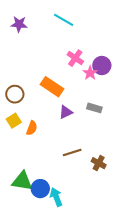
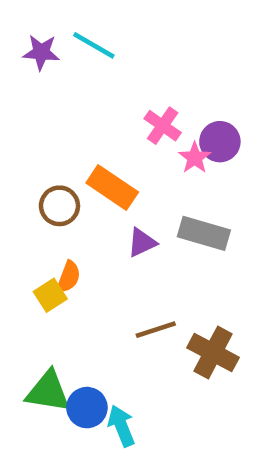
cyan line: (64, 20) -> (94, 45), moved
brown circle: (15, 94) -> (59, 206), moved
gray rectangle: (94, 108) -> (204, 233), size x1.5
yellow square: (14, 121) -> (50, 295), moved
brown cross: (99, 163) -> (213, 353), size x1.5

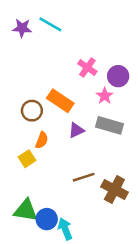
pink star: (195, 158) -> (105, 96), moved
orange semicircle: (69, 277) -> (42, 140), moved

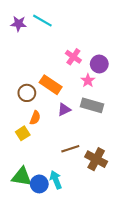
cyan arrow: (65, 229) -> (56, 180), moved

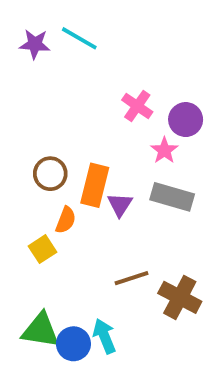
orange rectangle: (51, 85) -> (95, 185), moved, turned 70
purple triangle: (64, 110) -> (120, 205), turned -32

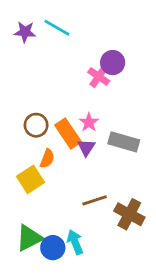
purple circle: (186, 120) -> (113, 63), moved
pink star: (164, 150) -> (89, 122), moved
orange rectangle: (95, 185) -> (68, 134), turned -48
yellow square: (43, 249) -> (31, 179), size x1.4
green triangle: (41, 330) -> (29, 238), turned -36

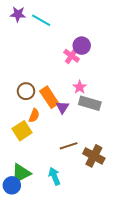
purple star: (25, 32) -> (18, 14), moved
pink star: (89, 122) -> (80, 87), moved
blue circle: (53, 248) -> (12, 185), moved

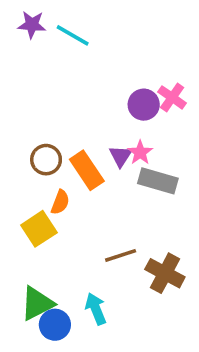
purple circle: (82, 46) -> (144, 105), moved
pink cross: (72, 56) -> (172, 97), moved
purple triangle: (62, 107) -> (121, 156), moved
blue circle: (12, 185) -> (55, 325), moved

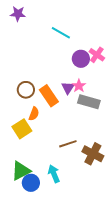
cyan line: (73, 35) -> (61, 33), moved

